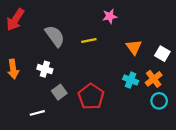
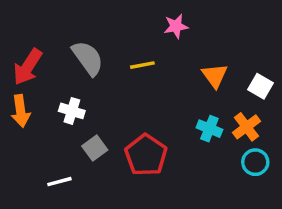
red arrow: (15, 20) -> (28, 67), moved

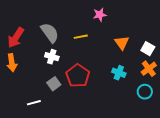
white cross: (72, 111) -> (52, 57), moved
orange cross: (246, 127) -> (149, 69), moved
red pentagon: (146, 155) -> (78, 76), moved

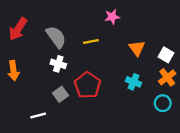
red arrow: (16, 38) -> (18, 29), moved

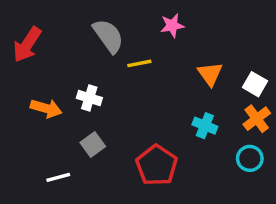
gray semicircle: (56, 37) -> (108, 36), moved
orange arrow: (13, 71) -> (46, 108), moved, turned -66
red pentagon: (88, 85) -> (157, 165), moved

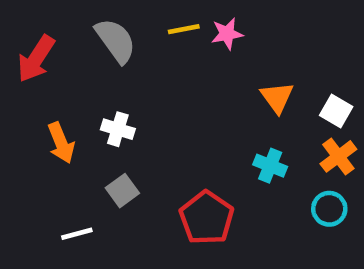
gray semicircle: (108, 36) -> (116, 41), moved
yellow line: (139, 63) -> (184, 29), moved
orange arrow: (46, 108) -> (61, 143), turned 52

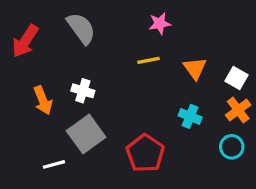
yellow line: (184, 29) -> (148, 60), moved
gray square: (122, 191) -> (86, 134), size x1.6

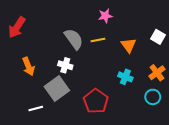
gray semicircle: (81, 28) -> (74, 39), moved
white square: (237, 78) -> (158, 37), moved
white cross: (83, 91) -> (65, 65), moved

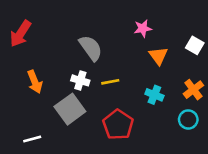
pink star: (105, 16) -> (143, 28), moved
yellow line: (98, 40) -> (110, 82), moved
white line: (36, 109) -> (32, 139), moved

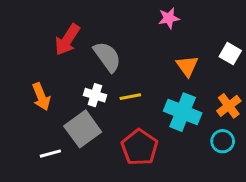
pink star: (143, 28) -> (169, 18), moved
red arrow: (20, 34) -> (67, 40), moved
cyan cross: (154, 95) -> (183, 112), size x1.6
white line: (32, 139) -> (50, 154), moved

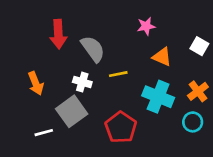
pink star: (169, 18) -> (146, 26), moved
red arrow: (67, 40) -> (58, 34), turned -36
orange triangle: (187, 66) -> (162, 57), turned -30
yellow line: (130, 97) -> (118, 74), moved

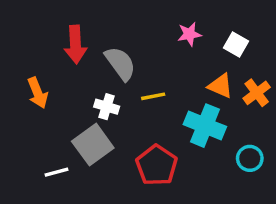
white square: (199, 46) -> (236, 44), moved
orange triangle: (162, 57) -> (220, 86), moved
orange arrow: (36, 83) -> (38, 93), moved
orange cross: (198, 91) -> (257, 93), moved

